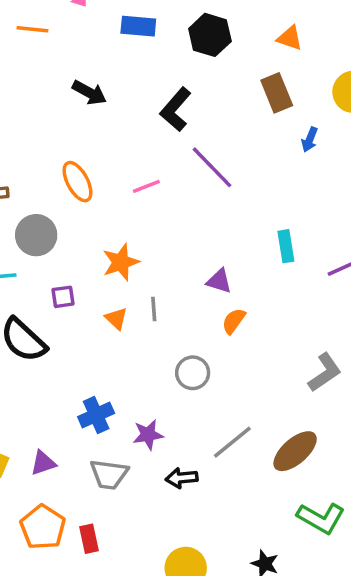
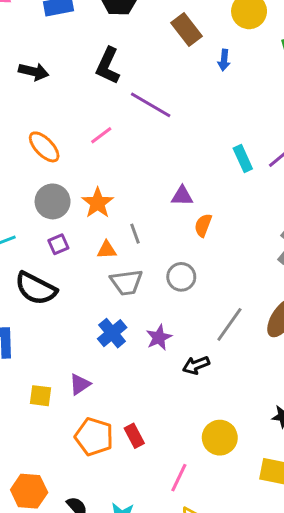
gray circle: (36, 235) -> (53, 201), moved
cyan rectangle: (286, 246) -> (243, 159), moved
orange triangle: (116, 319) -> (107, 250), turned -30
gray trapezoid: (109, 474) -> (126, 282), moved

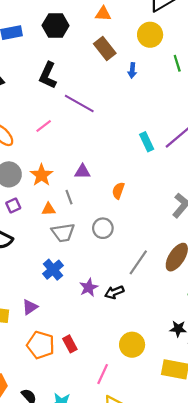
purple triangle: (182, 196) -> (82, 172), moved
purple star: (159, 337) -> (89, 287), moved

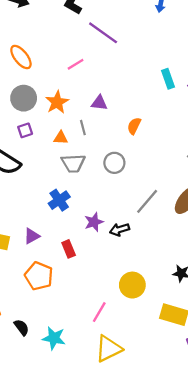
pink line: (44, 126) -> (76, 64), moved
red rectangle: (70, 344) -> (69, 249), moved

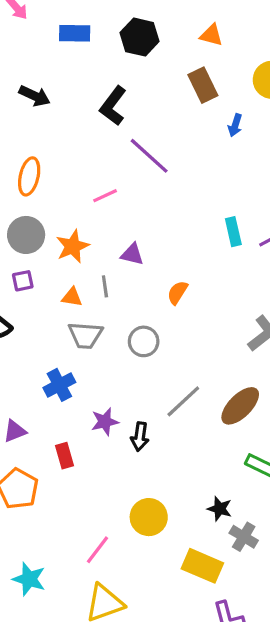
orange ellipse: (21, 57) -> (29, 176), turned 45
black arrow: (120, 230) -> (140, 437), turned -72

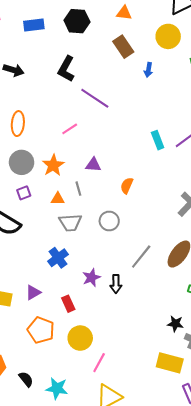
yellow circle: (149, 517) -> (80, 338), moved

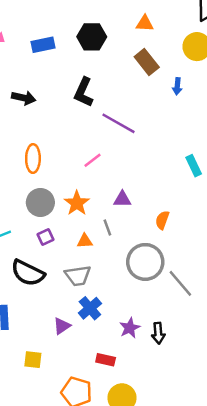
gray circle: (109, 221) -> (145, 262), size x1.6
gray trapezoid: (70, 223) -> (78, 276), moved
gray line: (141, 257) -> (180, 283), moved, turned -75
purple triangle: (33, 293) -> (62, 326), moved
red rectangle: (68, 304) -> (106, 360), turned -49

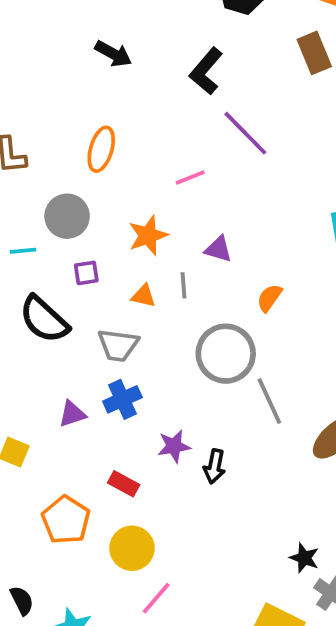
gray circle: (40, 202) -> (67, 216), moved

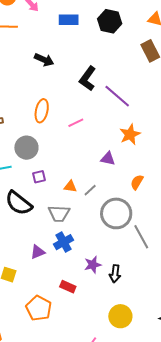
black L-shape: (206, 71) -> (88, 79), moved
pink line: (190, 177) -> (76, 123), moved
orange star: (148, 235) -> (130, 134), moved
gray line: (184, 285) -> (90, 190), moved, turned 56
yellow circle: (132, 548) -> (120, 316), moved

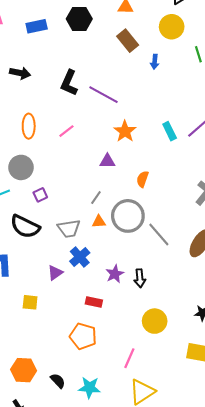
orange triangle: (70, 186) -> (99, 222), moved
orange pentagon: (39, 308) -> (83, 336), moved

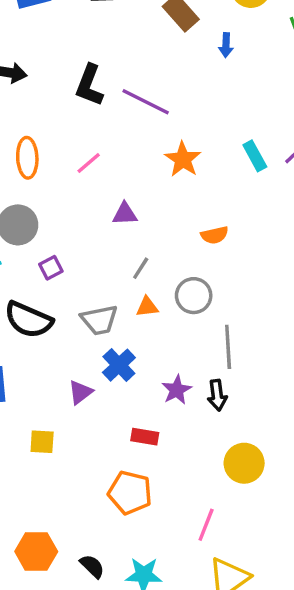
purple triangle: (107, 161) -> (125, 214), moved
orange semicircle: (143, 179) -> (215, 235), turned -119
gray circle: (128, 216) -> (194, 296), size x0.7
gray line: (159, 234) -> (228, 347), moved, turned 40

